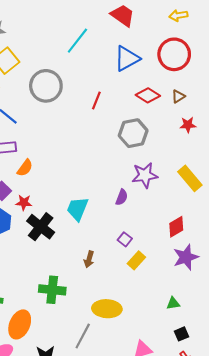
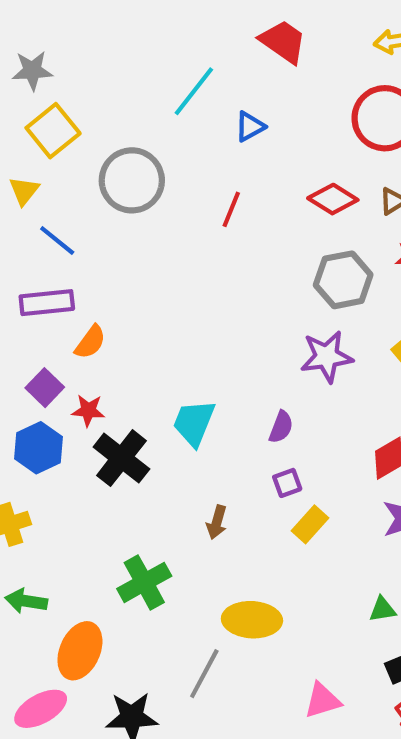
blue triangle: (127, 59) -> (250, 127), moved, size x0.6
gray hexagon: (133, 133) -> (343, 280), moved
purple semicircle: (122, 197) -> (281, 427), moved
purple square: (125, 239) -> (287, 483), turned 32
green cross: (52, 290) -> (144, 582), turned -35

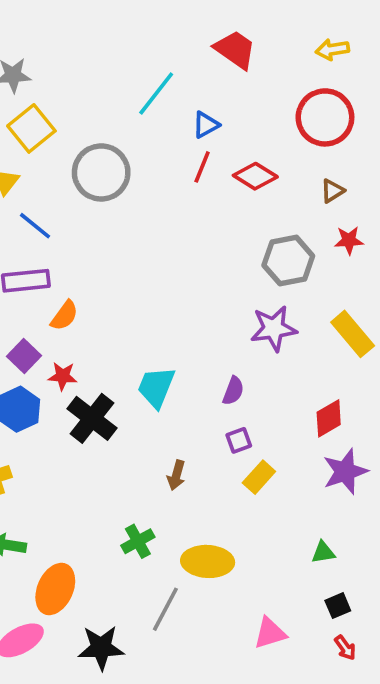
red diamond: (333, 199) -> (255, 176), moved
red line: (231, 209) -> (202, 167), moved
green cross: (144, 582) -> (138, 541), moved, size x0.7

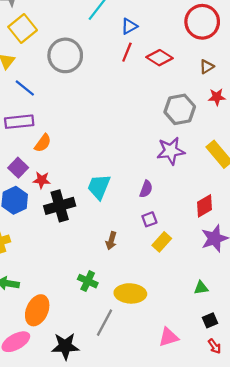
black cross: (92, 418) -> (60, 206), turned 36
green cross: (138, 541) -> (88, 281), turned -36

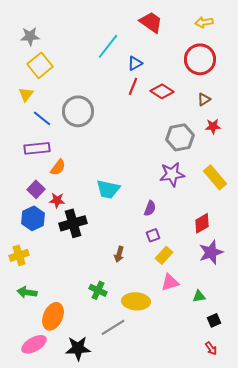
gray circle: (65, 55) -> (78, 111), moved
cyan trapezoid: (99, 187) -> (108, 189), moved, turned -100
black square: (210, 320) -> (214, 320), moved
gray line: (105, 323) -> (113, 327), turned 30
pink triangle: (169, 337) -> (170, 282), moved

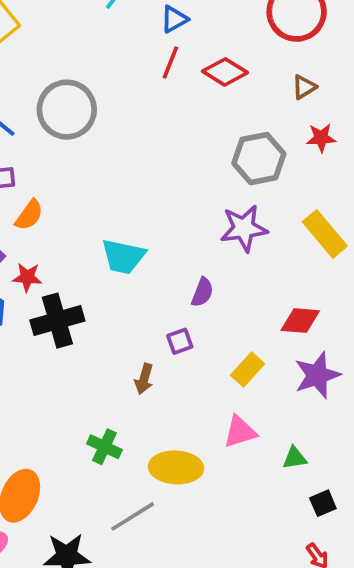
red diamond: (202, 223) -> (300, 321), turned 35
purple square: (153, 235) -> (180, 341), moved
yellow rectangle: (164, 255) -> (248, 369), moved

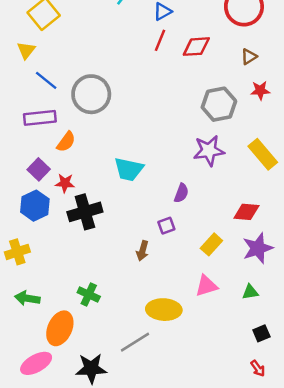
red diamond: (225, 72) -> (196, 47), turned -36
gray circle: (67, 110) -> (91, 94), moved
green cross: (104, 447) -> (89, 295), moved
green triangle: (295, 458) -> (250, 292), moved

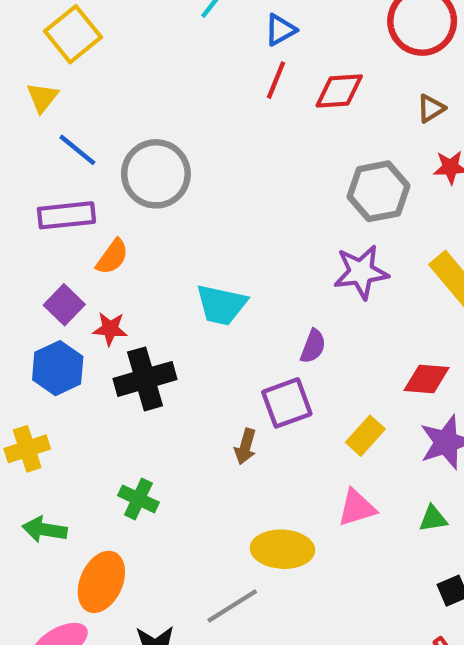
purple square: (166, 226) -> (287, 403), size x1.6
green cross: (89, 295) -> (138, 499), moved

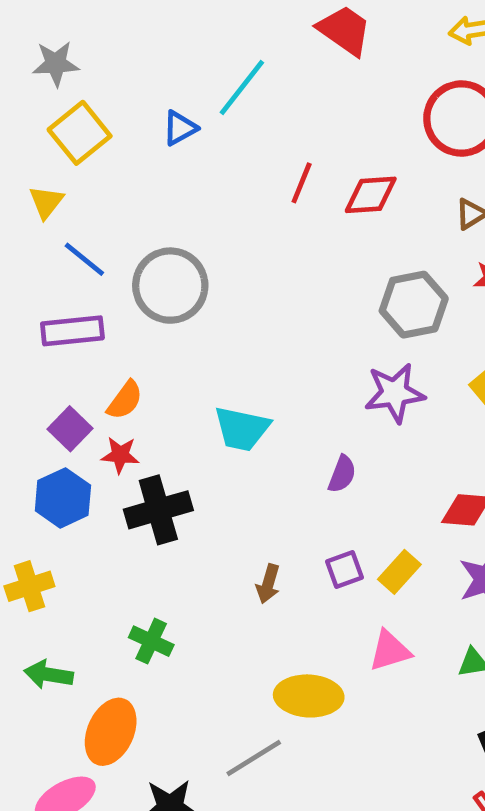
blue triangle: (280, 30) -> (180, 128), moved
orange semicircle: (112, 257) -> (125, 400), moved
purple square: (287, 403) -> (344, 570), moved, size x0.7

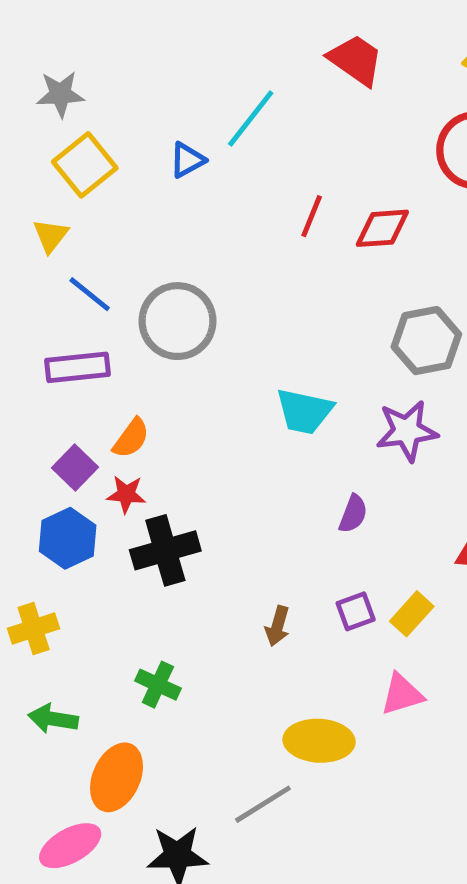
cyan trapezoid: (242, 429) -> (304, 411), moved

